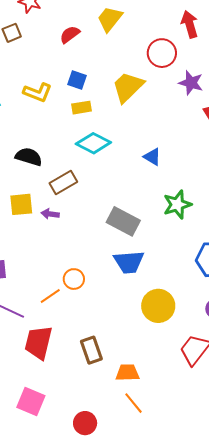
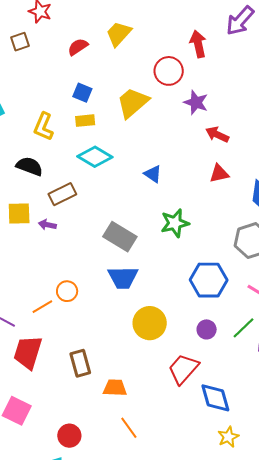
yellow L-shape: (38, 92) -> (44, 127), moved, turned 88
orange line: (133, 403) -> (129, 428), moved

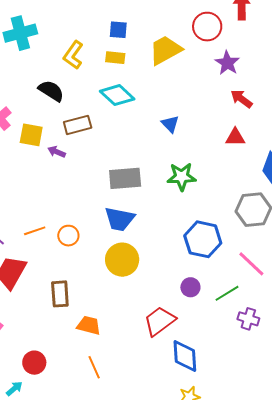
blue square: (82, 93) -> (118, 30), turned -30
gray rectangle: (120, 237) -> (125, 178), turned -48
orange circle: (67, 291) -> (68, 236), moved
yellow circle: (150, 323) -> (122, 260), moved

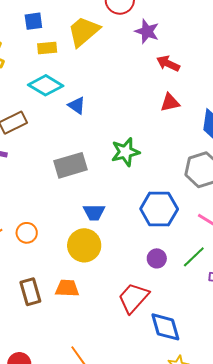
yellow rectangle: (115, 58) -> (47, 48), moved
blue triangle: (170, 124) -> (77, 105), moved
blue trapezoid: (120, 219) -> (94, 212), moved, size x0.7
orange trapezoid: (89, 325) -> (67, 288), moved

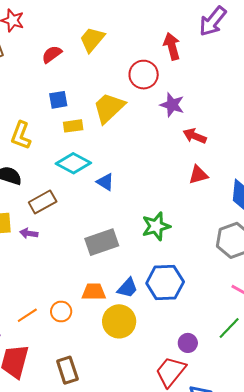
blue hexagon: (159, 209) -> (165, 283), moved
blue trapezoid: (94, 212) -> (127, 288), turned -45
purple circle: (157, 258) -> (188, 343), moved
orange trapezoid: (67, 288) -> (94, 292), moved

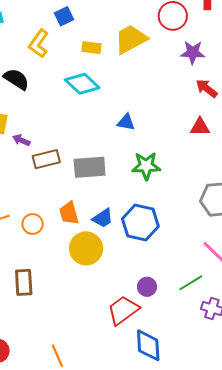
blue square: (58, 100) -> (64, 16), moved, turned -30
purple star: (172, 105) -> (193, 53), turned -30
blue triangle: (105, 182) -> (126, 122), moved, turned -36
brown rectangle: (43, 202) -> (46, 159), moved
orange trapezoid: (94, 292) -> (69, 213), turned -120

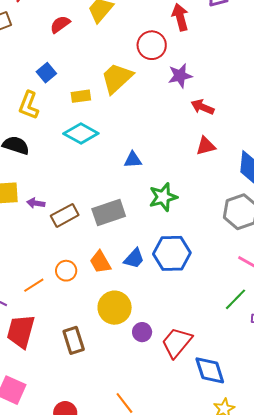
orange circle: (33, 224) -> (66, 271), moved
yellow circle: (86, 248) -> (115, 308), moved
purple circle: (147, 287) -> (142, 332), moved

